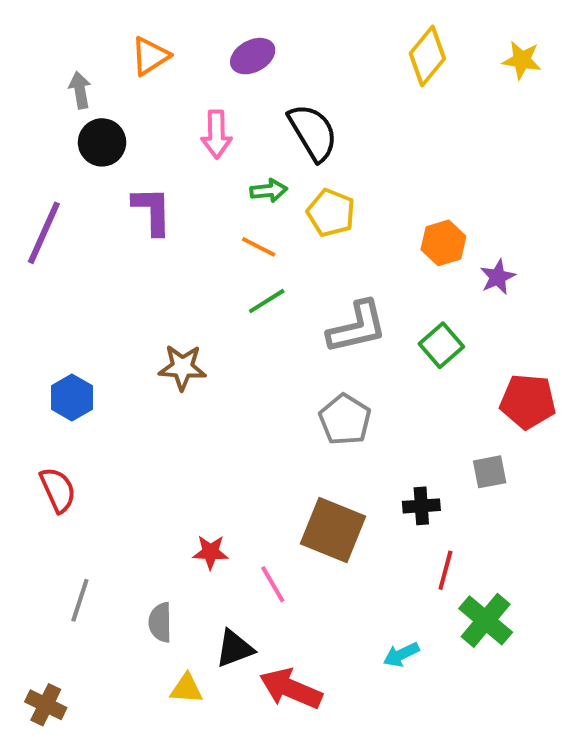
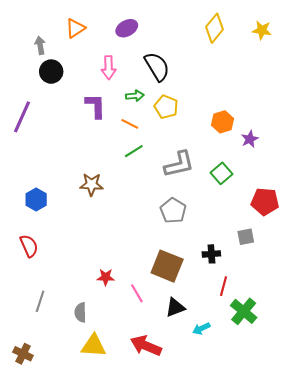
purple L-shape: (152, 211) -> (96, 106), moved
black triangle: (235, 649) -> (175, 307), moved
yellow triangle: (186, 689) -> (94, 346), size x1.5

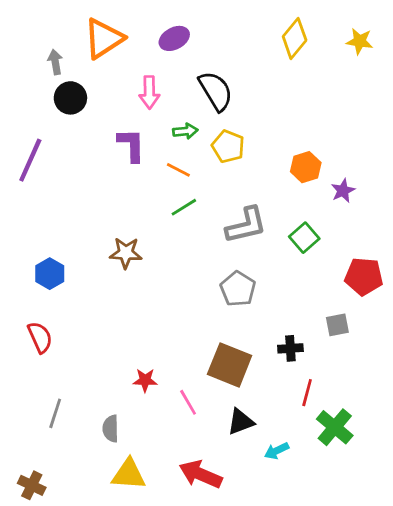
orange triangle: (75, 28) -> (104, 38), size x1.5

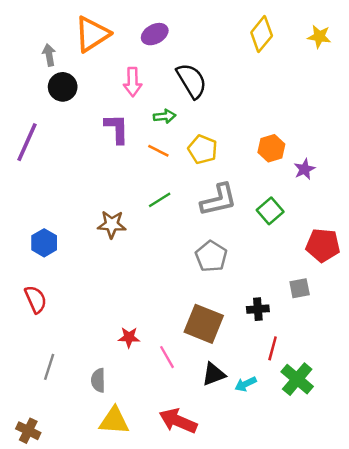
yellow pentagon: (228, 146) -> (203, 149), moved
green line: (184, 207) -> (160, 200), moved
cyan arrow: (277, 451) -> (246, 384), moved

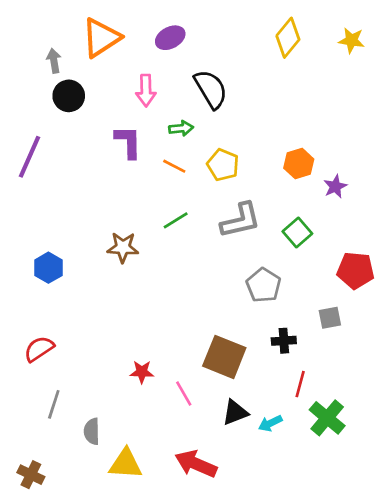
gray pentagon: (211, 256) -> (264, 285), moved
red semicircle: (36, 299) -> (39, 349), moved, turned -100
gray semicircle: (98, 380) -> (92, 431), moved

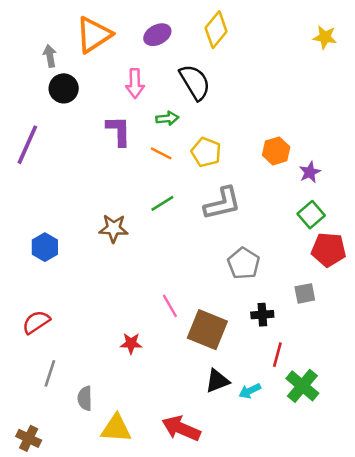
yellow diamond: (288, 38) -> (216, 30), moved
green square: (297, 233) -> (311, 215), moved
pink line: (184, 394) -> (170, 306), moved

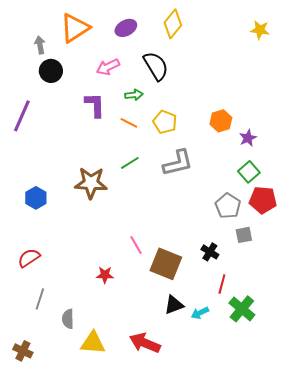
pink arrow: (135, 83) -> (108, 67), turned 65
brown star: (114, 228) -> (91, 183), size x1.4
gray pentagon: (244, 263) -> (228, 206), moved
black cross: (262, 315) -> (210, 252), turned 36

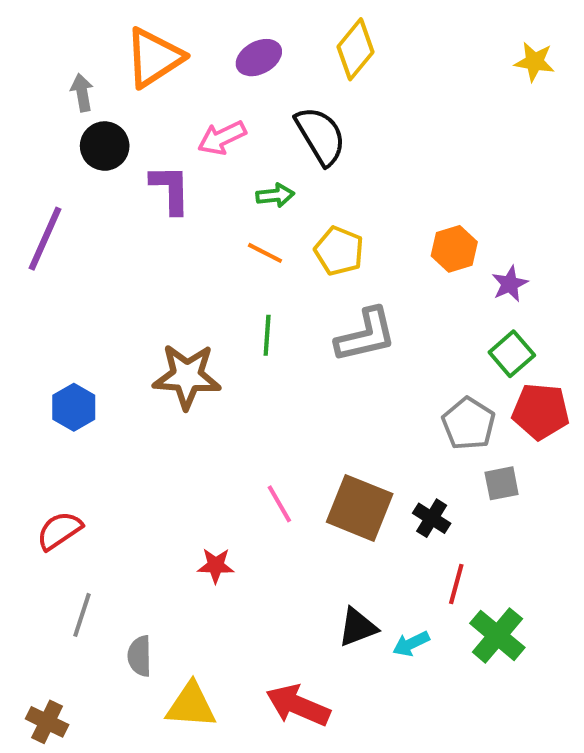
purple L-shape: (95, 105) -> (170, 189), moved
green line: (130, 163) -> (267, 335), turned -54
brown square: (166, 264) -> (360, 508), moved

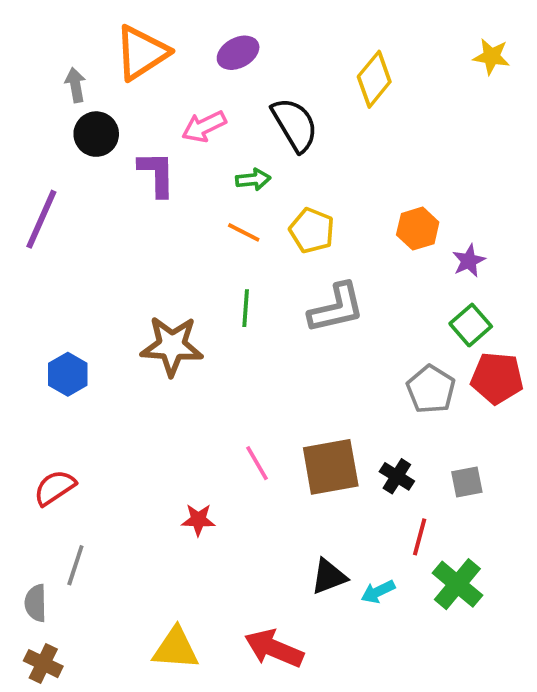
yellow diamond: (356, 49) -> (374, 79), moved
gray square: (502, 483) -> (467, 482), moved
brown square: (360, 508) -> (331, 467), turned -32
gray semicircle: (140, 656) -> (36, 603), moved

